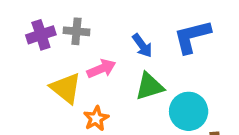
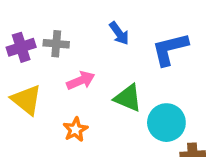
blue arrow: (142, 46) -> (119, 33), moved
green triangle: (149, 86) -> (128, 98), turned 40
yellow triangle: (66, 88) -> (26, 100), moved

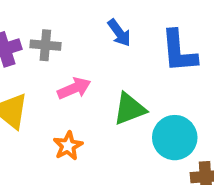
blue L-shape: (170, 49) -> (179, 51), turned -81
green triangle: (128, 98) -> (130, 109), turned -44

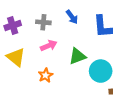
gray cross: (45, 45) -> (43, 22), moved

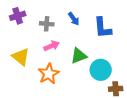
purple cross: (13, 25) -> (18, 16), moved
orange star: (46, 75) -> (49, 74), size x1.5

